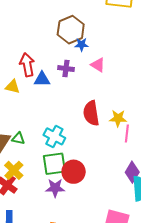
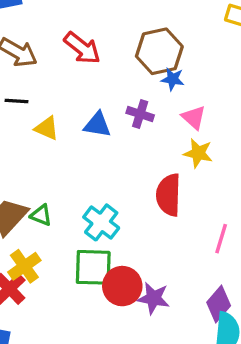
red arrow: (27, 65) -> (82, 48), moved, turned 130
yellow star: (118, 118) -> (198, 153), moved
purple star: (55, 188) -> (153, 298), moved

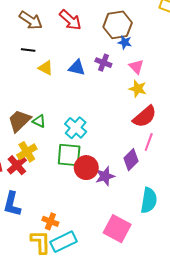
red semicircle: (169, 195) -> (145, 117), moved, turned -135
purple star: (153, 298) -> (105, 176), turned -30
purple diamond: (219, 304) -> (131, 160), moved

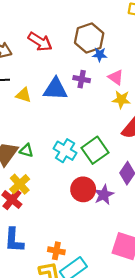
blue triangle: (77, 68) -> (55, 89), size x1.4
green square: (69, 155) -> (95, 150), moved, turned -30

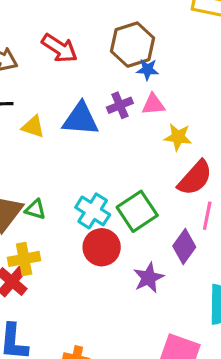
pink triangle: (116, 77) -> (153, 104), moved, turned -42
purple cross: (82, 79) -> (120, 105), turned -35
yellow cross: (20, 184) -> (24, 259), turned 30
red circle: (83, 189) -> (102, 247), moved

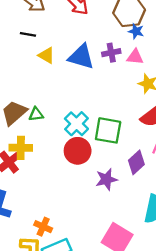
green triangle: (35, 209) -> (36, 114), turned -35
green square: (137, 211) -> (108, 130), turned 32

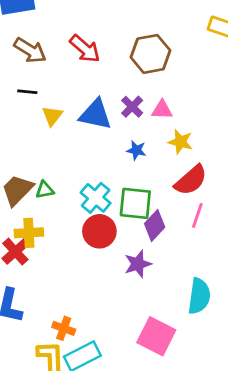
blue star: (136, 31) -> (136, 150), moved
purple cross: (111, 53) -> (132, 107), turned -30
yellow triangle: (46, 55) -> (52, 116), turned 42
purple diamond: (136, 162) -> (155, 225), moved

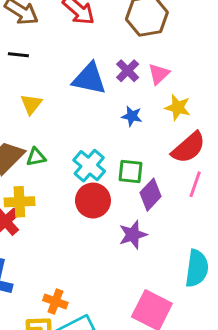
pink triangle: (162, 110) -> (159, 74), turned -45
yellow triangle: (52, 116) -> (31, 104), moved
green square: (135, 203) -> (131, 171), size x0.7

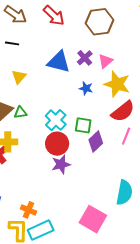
yellow star: (178, 107) -> (117, 84), size x1.5
purple star: (133, 235) -> (61, 164), moved

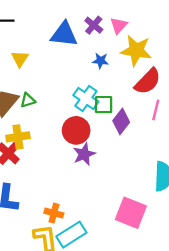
cyan cross: (56, 120) -> (86, 98), moved

